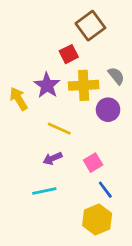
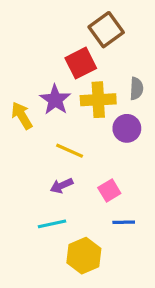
red square: (69, 54) -> (81, 63), size x1.4
gray semicircle: (116, 76) -> (136, 89), turned 42
blue line: (105, 190) -> (124, 222), turned -54
yellow hexagon: (97, 219) -> (84, 256), moved

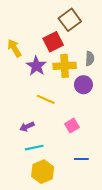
yellow arrow: (22, 116) -> (14, 48), moved
purple arrow: (62, 186) -> (27, 127), moved
blue line: (124, 222) -> (81, 159), moved
yellow hexagon: (84, 256) -> (43, 172), moved

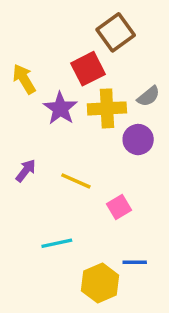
gray semicircle: (90, 59) -> (148, 96), turned 48
yellow line: (46, 99) -> (76, 181), moved
purple arrow: (27, 127) -> (26, 171), moved, turned 152
yellow hexagon: (43, 172) -> (100, 283), moved

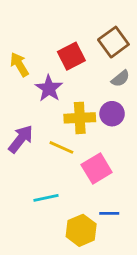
brown square: (116, 32) -> (113, 42), moved
yellow cross: (107, 108) -> (80, 118), moved
purple arrow: (26, 171) -> (21, 139), size x1.5
pink square: (119, 207) -> (97, 168), size x1.5

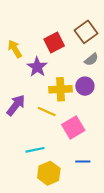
yellow hexagon: (81, 230) -> (49, 173), moved

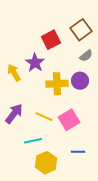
yellow arrow: (15, 49) -> (14, 73), moved
purple arrow: (16, 105) -> (14, 114), moved
yellow line: (47, 112) -> (44, 117), moved

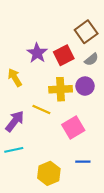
red square: (51, 40) -> (64, 55), moved
purple star: (35, 63) -> (37, 53), moved
yellow line: (44, 117) -> (41, 109), moved
cyan line: (33, 141) -> (14, 150), moved

